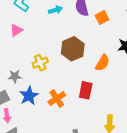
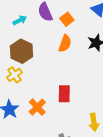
brown hexagon: (73, 49) -> (21, 51), moved
orange semicircle: (103, 63) -> (65, 43), moved

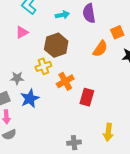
orange square: (67, 19) -> (117, 32), moved
orange cross: (37, 107) -> (65, 81), moved

